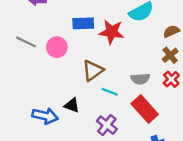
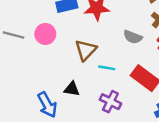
gray semicircle: (140, 79) -> (133, 37), moved, turned 36
blue arrow: (45, 116) -> (47, 105), turned 60

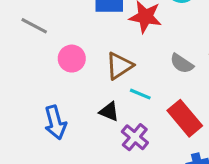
pink circle: (45, 34) -> (72, 59), moved
black triangle: (72, 89) -> (109, 112), moved

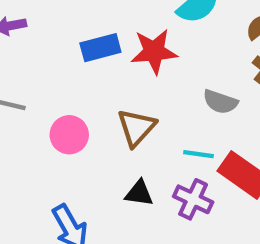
cyan line: (140, 94) -> (198, 154), moved
purple cross: (135, 137) -> (193, 199), moved

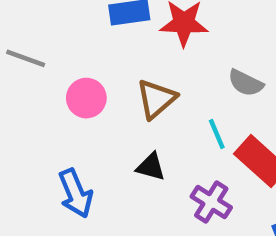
cyan line: (198, 154) -> (217, 134), turned 52
purple cross: (193, 199) -> (211, 202), moved

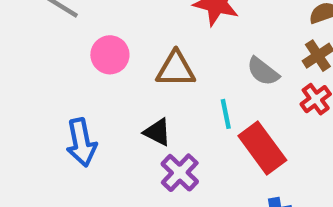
brown triangle: (156, 99) -> (176, 69), turned 30
purple cross: (211, 202) -> (180, 173), moved

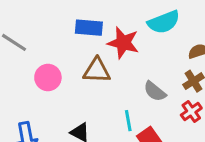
brown triangle: (176, 69) -> (97, 71), moved

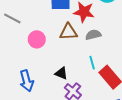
gray semicircle: (155, 91) -> (93, 35), moved, turned 133

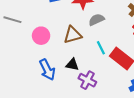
brown triangle: (68, 32) -> (73, 35), moved
blue arrow: (27, 81) -> (47, 70), moved

